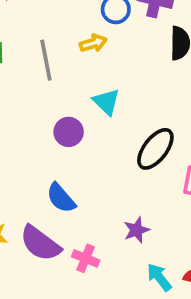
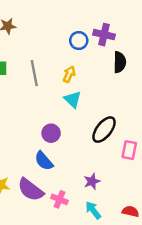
yellow arrow: (93, 43) -> (69, 74), moved, turned -49
purple circle: (69, 132) -> (51, 133), moved
cyan arrow: (159, 277) -> (93, 210), moved

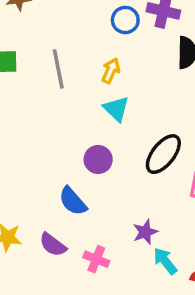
purple circle: (51, 133) -> (98, 159), moved
purple semicircle: (31, 190) -> (53, 245), size x0.7
cyan arrow: (93, 210) -> (165, 261), moved

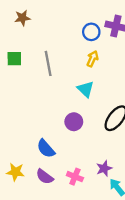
yellow arrow: (111, 71) -> (92, 59), moved
blue semicircle: (73, 201) -> (46, 149), moved
pink cross: (96, 259) -> (75, 177), moved

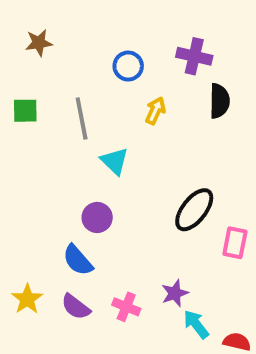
blue circle: (91, 32) -> (128, 66), moved
cyan triangle: (85, 89) -> (115, 161), moved
purple circle: (74, 122) -> (97, 217), moved
yellow star: (15, 172) -> (27, 299), turned 30

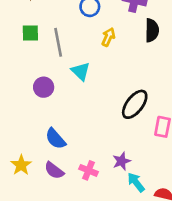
green square: (25, 111) -> (30, 33), moved
purple circle: (97, 217) -> (44, 87), moved

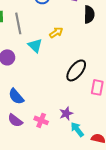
yellow arrow: (108, 37) -> (56, 32), moved, turned 32

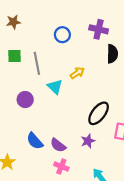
purple star: (66, 113) -> (88, 141), moved
purple semicircle: (15, 120) -> (58, 145), moved

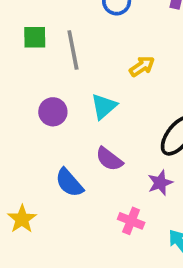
cyan triangle: (55, 87) -> (104, 106), moved, turned 35
purple semicircle: (58, 145) -> (109, 159), moved
pink cross: (61, 166) -> (131, 221), moved

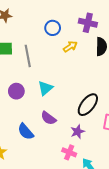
yellow arrow: (142, 66) -> (70, 47), moved
pink cross: (131, 221) -> (69, 152), moved

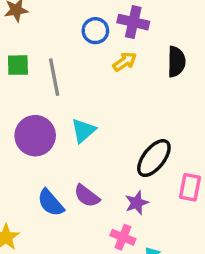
purple cross: (88, 23) -> (133, 22), moved
purple circle: (16, 91) -> (35, 136), size x1.5
purple semicircle: (48, 118) -> (87, 196), moved

